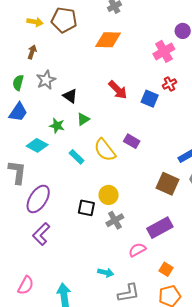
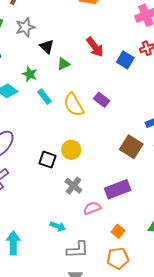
green triangle: (83, 119) -> (63, 64), moved
cyan rectangle: (77, 157) -> (44, 97), moved
gray cross: (115, 220) -> (73, 186), moved, turned -30

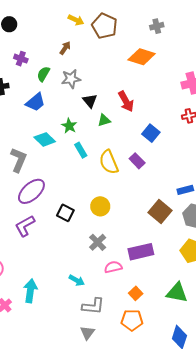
red arrow: (95, 47) -> (126, 101), moved
blue square: (125, 60) -> (151, 133), moved
black square: (48, 160) -> (65, 213), moved

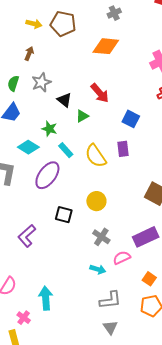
purple rectangle: (137, 161) -> (123, 149), turned 49
purple ellipse: (31, 191) -> (47, 175), moved
cyan arrow: (77, 280) -> (98, 269), moved

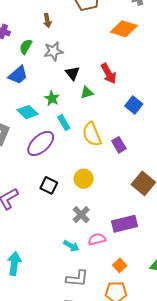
brown arrow: (29, 53) -> (47, 21), turned 136
purple rectangle: (123, 149) -> (119, 145), moved, turned -35

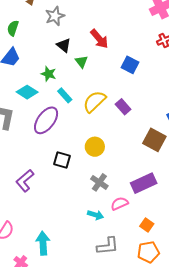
gray star: (53, 51) -> (55, 16), moved
green triangle: (87, 93) -> (81, 62), turned -40
yellow semicircle: (92, 134) -> (94, 102), turned 80

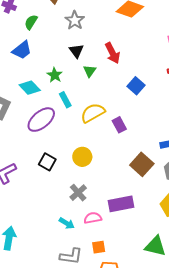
gray star: (55, 16) -> (75, 20), turned -30
orange square: (147, 225) -> (99, 247), moved, turned 32

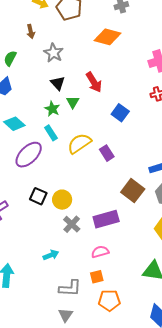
green star: (55, 75) -> (52, 109), moved
yellow circle: (82, 157) -> (62, 200), moved
purple rectangle: (121, 204) -> (106, 219), moved
pink semicircle: (93, 218) -> (100, 252), moved
cyan arrow: (67, 223) -> (51, 255), moved, turned -49

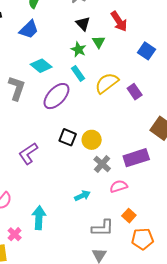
pink semicircle: (100, 252) -> (119, 186), moved
orange square: (97, 277) -> (129, 216), turned -32

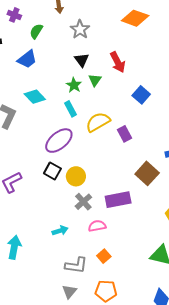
purple ellipse: (56, 96) -> (59, 141), moved
orange pentagon: (143, 239) -> (106, 291), moved

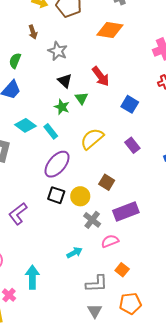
cyan rectangle: (70, 109) -> (51, 131), moved
purple rectangle: (124, 134) -> (132, 145), moved
brown square: (147, 173) -> (107, 182), moved, size x0.7

